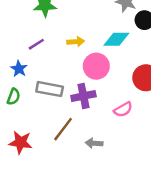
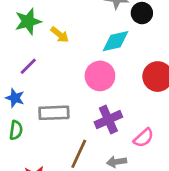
yellow arrow: (76, 42) -> (60, 35), moved, turned 56
purple cross: (83, 96) -> (108, 120), moved
pink semicircle: (123, 109) -> (144, 138), moved

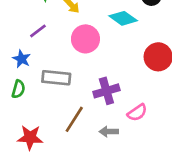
cyan diamond: (115, 41) -> (123, 18), turned 40
pink circle: (100, 76) -> (85, 39), moved

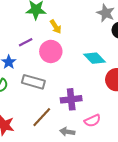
cyan diamond: (123, 18) -> (94, 58), moved
pink circle: (85, 39) -> (51, 51), moved

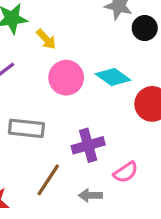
pink circle: (51, 51) -> (66, 78), moved

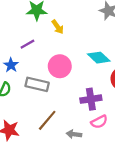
pink circle: (66, 78) -> (60, 66), moved
purple cross: (88, 145) -> (91, 99), moved

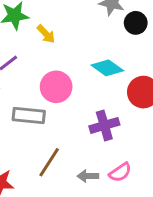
pink semicircle: (99, 122) -> (120, 172), moved

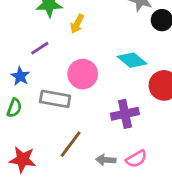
yellow arrow: (46, 34) -> (77, 24), turned 66

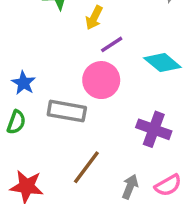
purple line: (40, 48) -> (112, 44), moved
purple cross: (125, 114) -> (154, 129), turned 32
gray arrow: (106, 160) -> (130, 187), turned 108

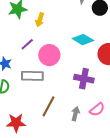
purple line: (112, 44) -> (27, 44), moved

